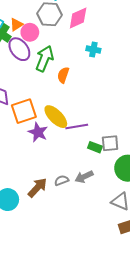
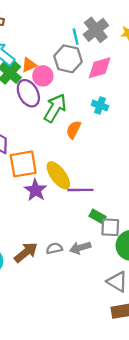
cyan cross: (93, 49) -> (100, 105), moved
gray square: (110, 143) -> (110, 227), moved

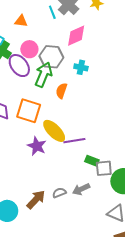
gray hexagon: (68, 59) -> (51, 57), moved
orange triangle: (29, 65) -> (21, 21), moved, turned 40
orange square: (23, 164) -> (29, 111), moved, turned 35

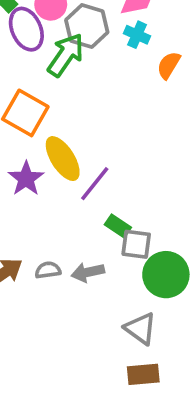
cyan cross: (81, 67) -> (137, 35), moved
orange semicircle: (61, 91) -> (169, 65), moved
purple line: (74, 141) -> (95, 184), turned -55

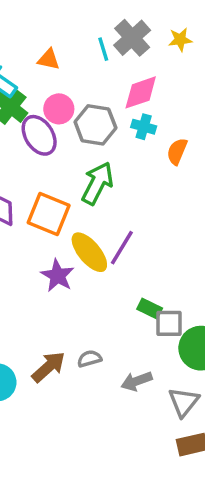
green arrow: (66, 55) -> (97, 183), moved
purple line: (95, 184) -> (122, 248), moved
gray arrow: (88, 272) -> (137, 381), moved
gray triangle: (140, 329) -> (184, 402), turned 40

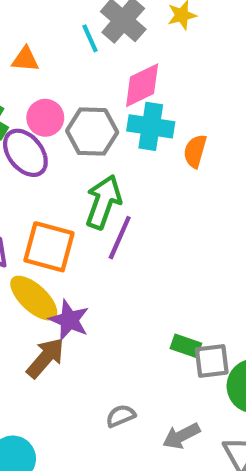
cyan cross: (144, 127) -> (151, 126), size x1.5
purple line: (122, 248) -> (120, 238), moved
yellow ellipse: (89, 252) -> (34, 298), moved
brown arrow: (48, 367) -> (45, 358), moved

